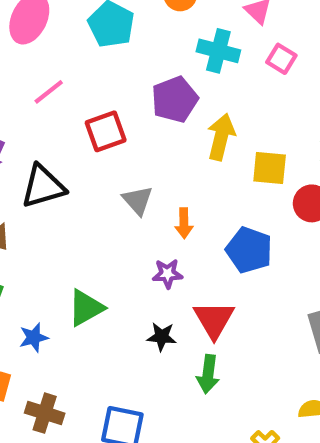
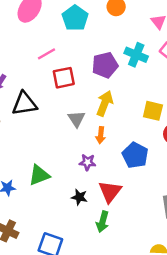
cyan cross: (218, 51) -> (136, 55), moved
pink line: (49, 92) -> (46, 54), moved
yellow arrow: (221, 137) -> (105, 103), moved

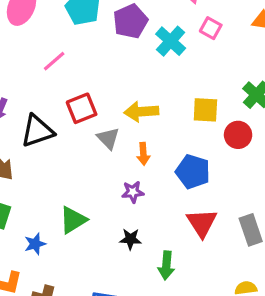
cyan cross: (136, 55) -> (171, 41), turned 30
purple pentagon: (105, 65) -> (130, 21), moved
red square: (64, 78) -> (82, 108), moved
yellow arrow: (105, 103) -> (141, 112), turned -105
red triangle: (110, 192) -> (202, 223), moved

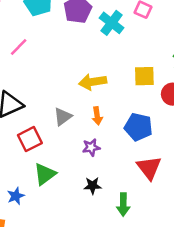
red square: (82, 108) -> (30, 139), moved
gray triangle: (108, 138) -> (63, 117), moved, turned 42

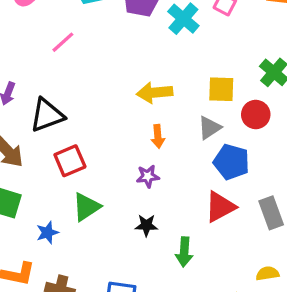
gray triangle: (63, 117) -> (209, 128), moved
blue pentagon: (138, 127) -> (231, 162), moved
red triangle: (149, 168) -> (220, 207), turned 36

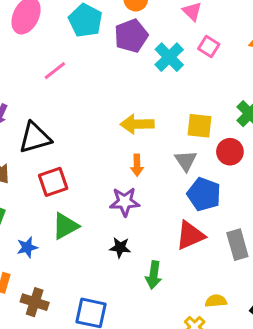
gray triangle: (209, 128) -> (186, 161), turned -35
purple star: (148, 176) -> (125, 202), size x1.4
yellow semicircle: (267, 274) -> (216, 301), moved

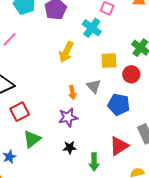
cyan cross: (169, 57) -> (92, 28), moved
yellow arrow: (137, 124) -> (66, 52), moved, turned -55
gray triangle: (186, 161) -> (94, 86), moved
red triangle: (190, 235) -> (119, 146), moved

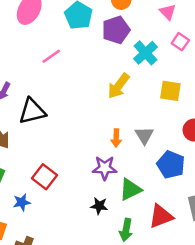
cyan cross: (92, 28) -> (145, 53), moved
yellow square: (109, 61) -> (170, 91), moved
red square: (20, 112) -> (44, 177), moved, turned -36
green triangle: (32, 139) -> (130, 189), moved

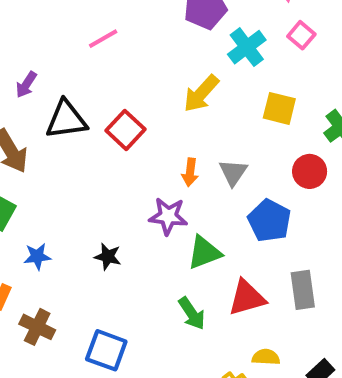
red square: (44, 177) -> (126, 130), moved
black star: (99, 206) -> (108, 257), moved
green arrow: (126, 230) -> (192, 313), turned -50

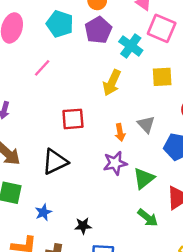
pink square: (301, 35) -> (162, 28), size x1.6
black triangle: (66, 120) -> (55, 162), moved
red square: (126, 130) -> (73, 119), turned -30
black star: (108, 257) -> (83, 226), moved

